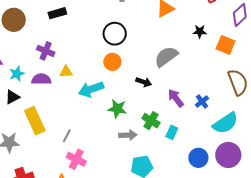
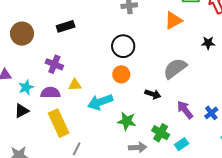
yellow rectangle: (35, 121) -> (59, 123), moved
cyan rectangle: (172, 132) -> (182, 144), turned 32

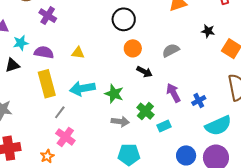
purple cross: (54, 64) -> (48, 16), moved
gray semicircle: (175, 68) -> (171, 50), size x0.7
orange circle: (121, 74) -> (133, 48), moved
yellow triangle: (75, 85) -> (78, 53), moved
cyan arrow: (100, 102) -> (82, 88), moved

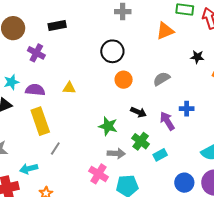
black arrow: (144, 72) -> (139, 112), moved
cyan arrow: (82, 88) -> (29, 169), moved, size x0.7
blue cross: (199, 101) -> (187, 109), moved, turned 32
pink cross: (65, 137) -> (99, 174), moved

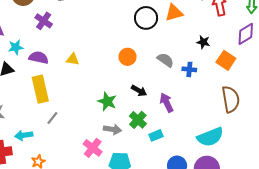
black circle: (112, 51) -> (146, 18), moved
gray semicircle: (162, 79) -> (165, 60), turned 60
blue cross: (187, 109) -> (189, 69), moved

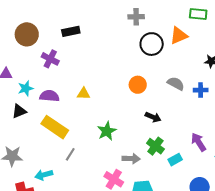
yellow rectangle: (40, 89) -> (55, 127), turned -36
green star: (107, 101) -> (107, 131), moved, turned 30
purple arrow: (167, 103) -> (199, 142), moved

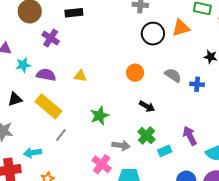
black triangle: (19, 111) -> (15, 99), moved

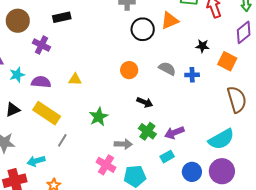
purple arrow: (190, 136) -> (174, 133), moved, turned -78
cyan rectangle: (165, 151) -> (167, 157), moved

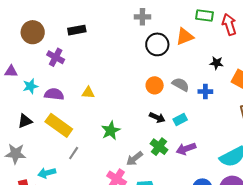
orange circle: (129, 70) -> (155, 85), moved
gray arrow: (123, 144) -> (134, 159), turned 138
cyan rectangle: (167, 157) -> (180, 119), moved

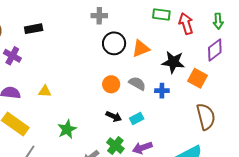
orange triangle: (185, 37) -> (141, 49), moved
black star: (217, 63) -> (173, 62), size x1.6

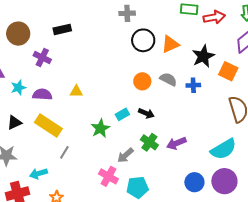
red arrow: (186, 24) -> (214, 17), turned 100
black star: (173, 62) -> (203, 56), turned -30
cyan rectangle: (137, 118) -> (122, 114), moved

